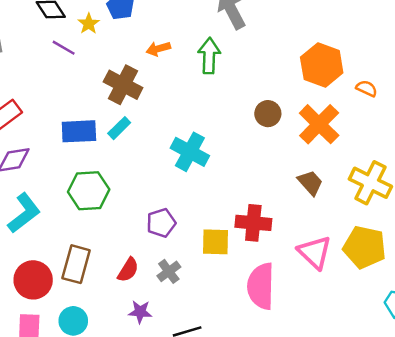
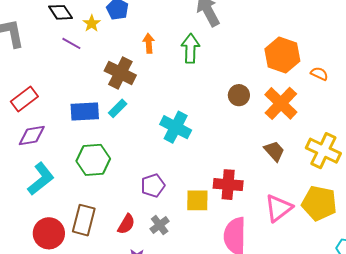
orange arrow: (158, 49) -> (149, 43), turned 102
pink triangle: (315, 252) -> (279, 208), turned 40

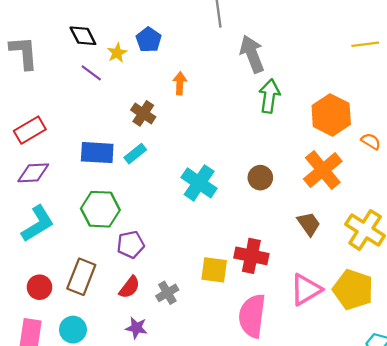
green arrow: (190, 48) -> (269, 96), moved
brown cross: (120, 73) -> (143, 113), size x0.7
brown circle: (239, 95) -> (260, 178), moved
purple pentagon: (153, 186) -> (131, 245), moved
red circle: (49, 233) -> (39, 287), size x0.7

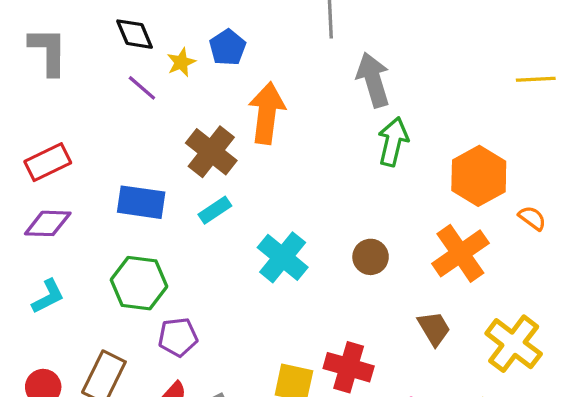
orange arrow: (180, 83) -> (267, 113), size x1.8
brown cross: (143, 113) -> (211, 152), size x1.4
cyan rectangle: (135, 154) -> (215, 210), moved
cyan L-shape: (38, 224) -> (48, 296), size x0.7

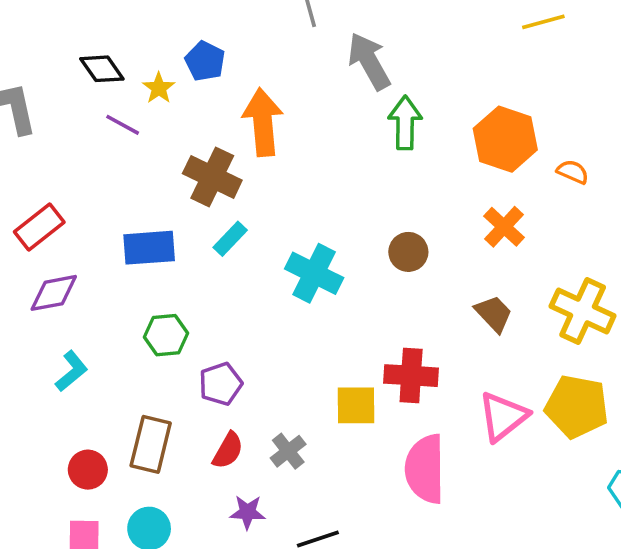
orange cross: (460, 253) -> (504, 227), size x0.7
green hexagon: (139, 283) -> (166, 335), size x0.7

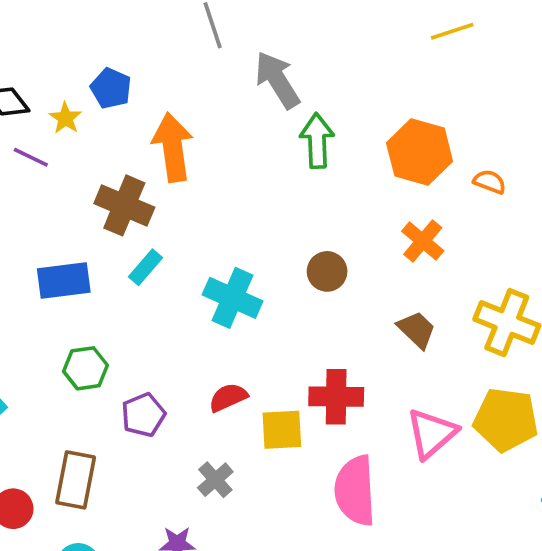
red semicircle: (228, 450) -> (228, 397), moved, turned -141

